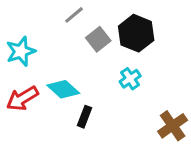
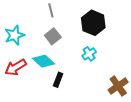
gray line: (74, 15) -> (51, 10), turned -64
gray square: (98, 39) -> (53, 36), moved

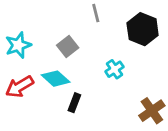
gray line: (51, 10) -> (96, 13), moved
black hexagon: (93, 23) -> (143, 29), moved

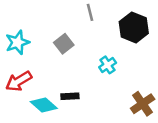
cyan diamond: (56, 79) -> (44, 105), moved
black rectangle: (74, 103) -> (70, 96), turned 66

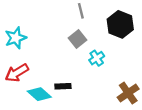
gray square: (64, 44) -> (78, 39), moved

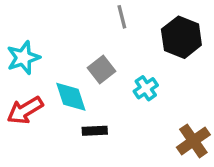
gray square: (78, 39) -> (102, 70), moved
cyan diamond: (39, 94) -> (71, 97), moved, turned 30

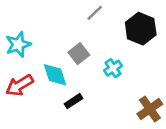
gray line: (122, 17) -> (95, 13), turned 60
black rectangle: (95, 131) -> (74, 101), turned -30

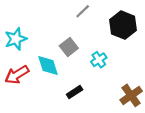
black rectangle: (74, 101) -> (75, 92), moved

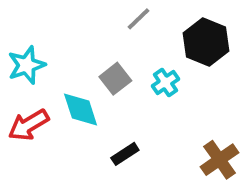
cyan cross: (99, 60) -> (165, 82), moved

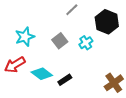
cyan star: (27, 65) -> (25, 37), moved
cyan diamond: (81, 110) -> (42, 74), moved, turned -35

